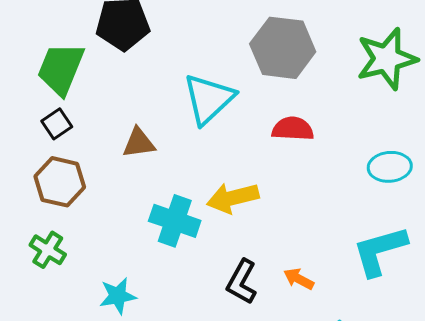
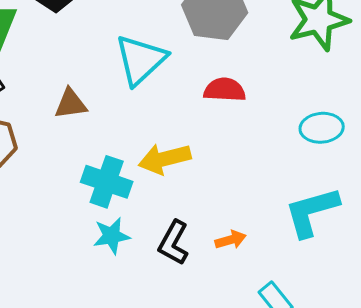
orange arrow: (299, 279) -> (231, 240), turned 136
cyan star: (118, 296) -> (112, 236), moved

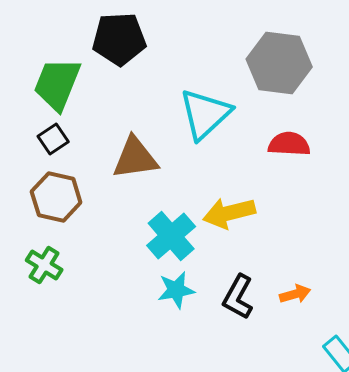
brown triangle: (71, 104) -> (135, 158), size x1.4
cyan cross: (107, 182) -> (171, 236), turned 30

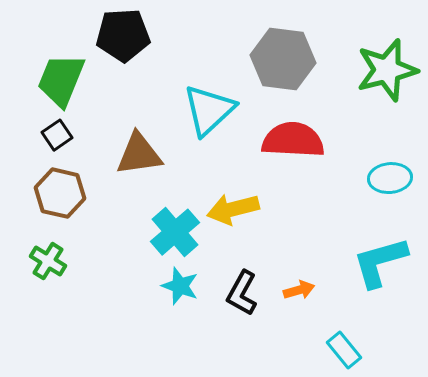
red semicircle: (289, 144) -> (293, 140), size x1.5
cyan star: (176, 290) -> (180, 286), turned 30

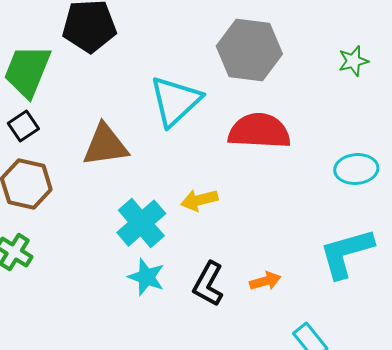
green star: (387, 70) -> (353, 61), size x0.5
yellow arrow: (233, 209) -> (199, 200), size x0.7

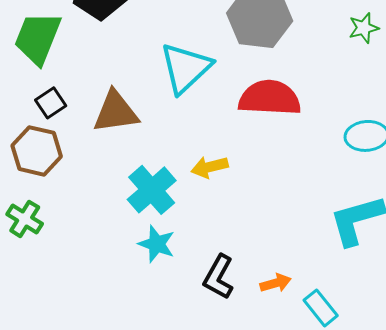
black square: (23, 126) -> (51, 103), moved
orange arrow: (265, 281) -> (276, 283), moved
black L-shape: (208, 284) -> (219, 277), moved

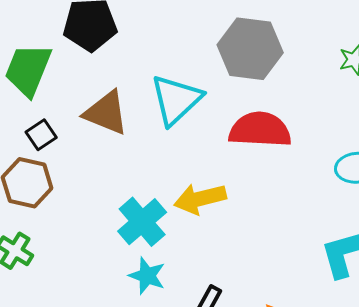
brown triangle: (116, 112) -> (106, 113), moved, turned 30
yellow arrow: (210, 167) -> (200, 199), size x1.4

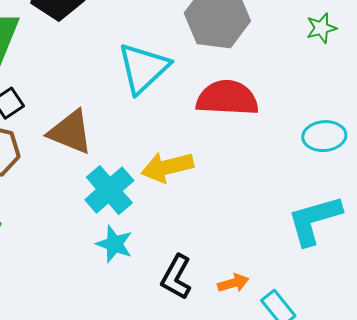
brown triangle: (106, 113) -> (70, 132), moved

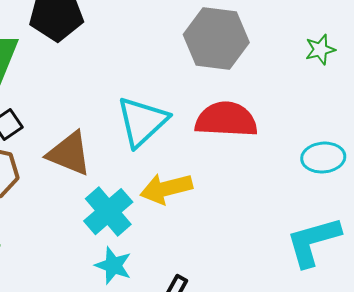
cyan triangle: (143, 68) -> (142, 122), moved

